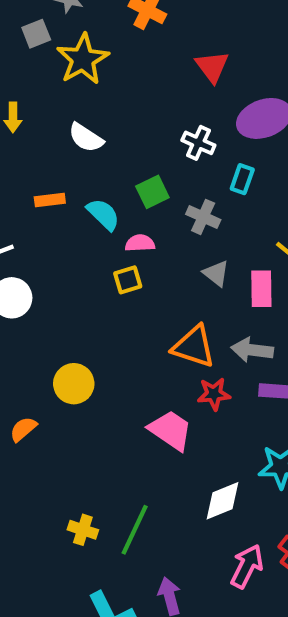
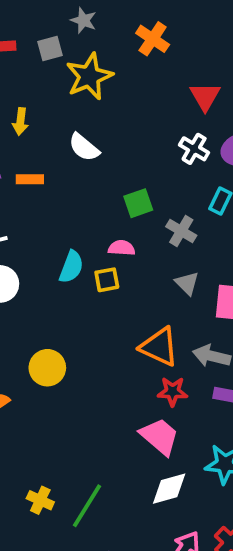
white cross: (198, 143) -> (194, 149), moved
orange rectangle: (50, 200) -> (30, 179), moved
cyan semicircle: (103, 214) -> (71, 267), moved, turned 60
pink trapezoid: (171, 430) -> (160, 436), moved

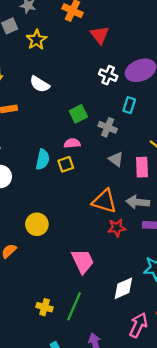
yellow star: (89, 76) -> (37, 40), size x0.7
red triangle: (205, 97) -> (100, 35), moved
pink trapezoid: (160, 436) -> (83, 261), moved, turned 32

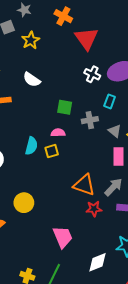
red triangle: (100, 35) -> (86, 39), size x1.4
green square: (78, 114) -> (65, 107), turned 35
gray cross: (108, 127) -> (90, 120), turned -35
gray triangle: (116, 159) -> (115, 131), moved
gray arrow: (138, 202) -> (113, 187), turned 126

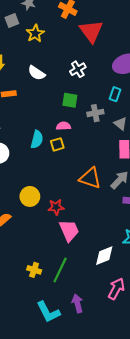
white cross: (92, 74) -> (78, 69), moved, turned 35
red star: (94, 209) -> (56, 207), moved

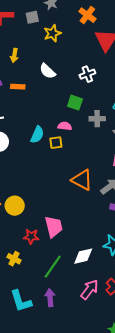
yellow circle: (30, 196) -> (15, 206), moved
red star: (56, 207) -> (31, 236), moved
green line: (60, 270) -> (53, 267), moved

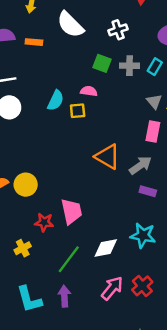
white semicircle: (48, 71) -> (70, 25), size x1.4
gray cross: (97, 119) -> (130, 66), moved
yellow cross: (14, 259) -> (23, 248), turned 32

